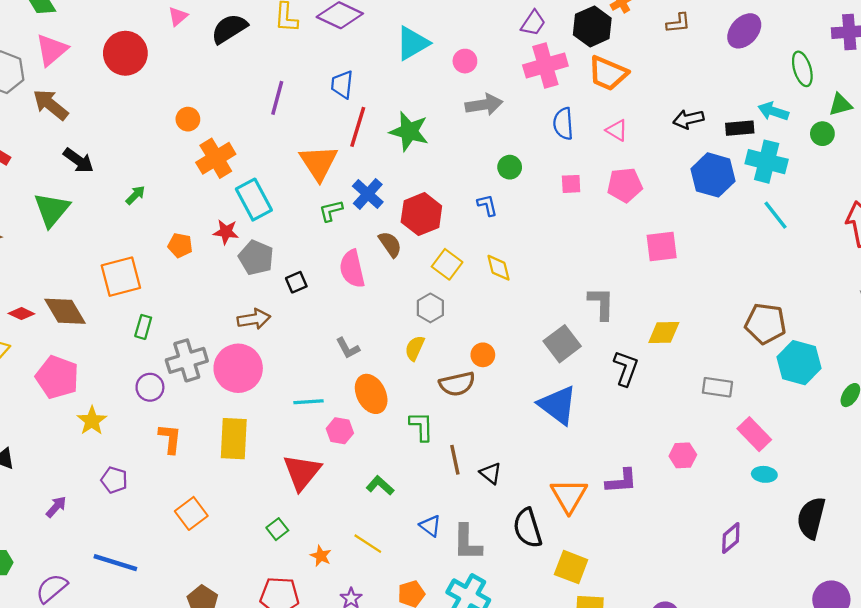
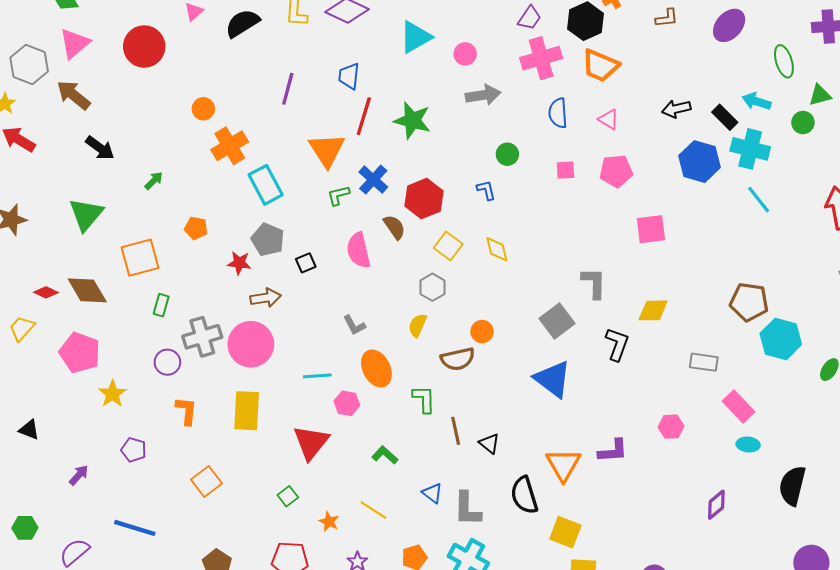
black rectangle: (740, 128) -> (725, 117), turned 50
green triangle: (52, 210) -> (86, 214), moved
red star: (226, 232) -> (239, 263), moved

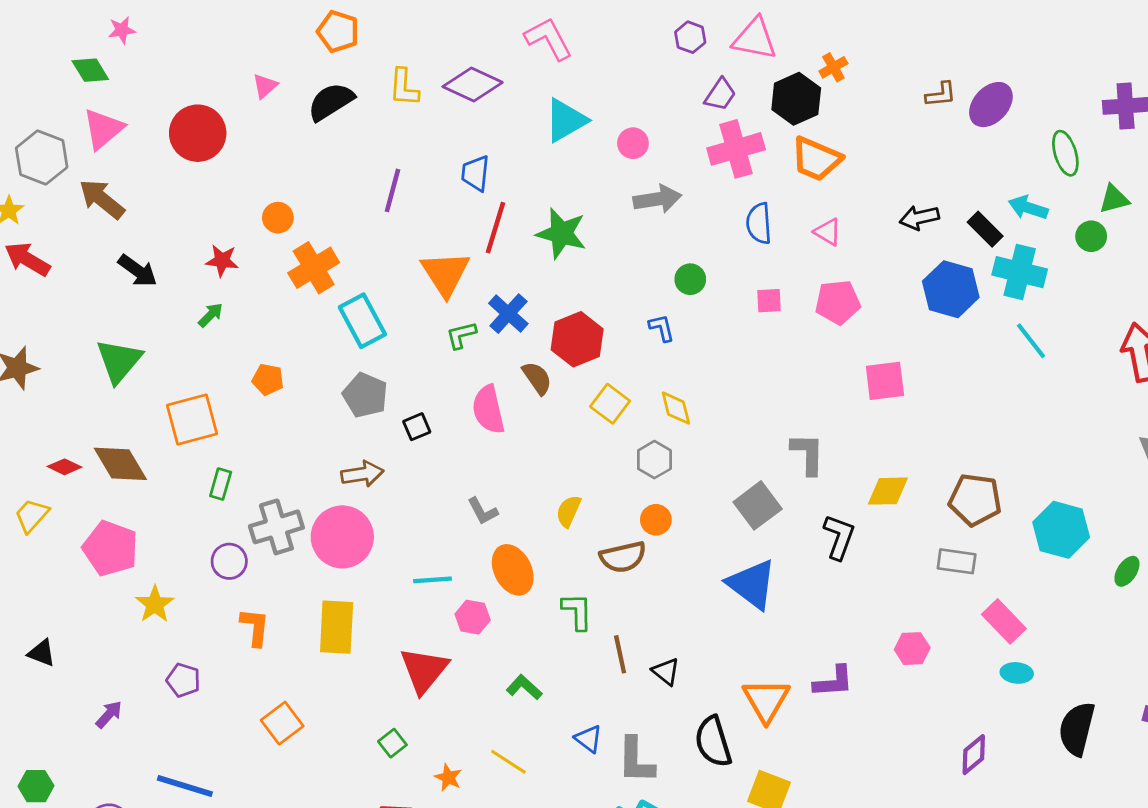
brown L-shape: (667, 18) -> (941, 95), moved
red star: (239, 263) -> (222, 261), moved
gray hexagon: (432, 287) -> (654, 460), moved
brown pentagon: (749, 302) -> (975, 500), moved

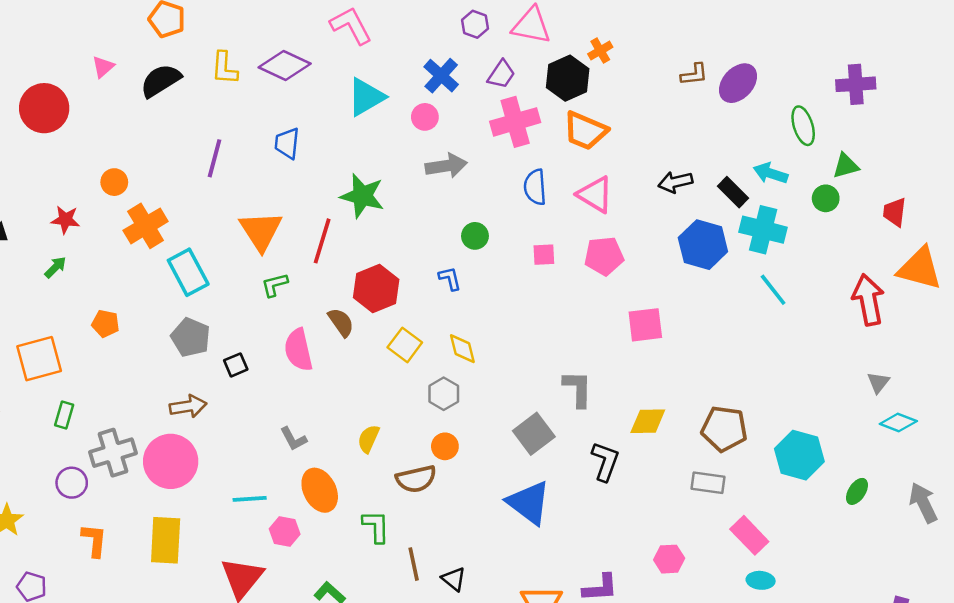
red line: (496, 228) -> (322, 241), moved
pink triangle: (828, 232) -> (595, 195), size x1.5
blue cross: (508, 314) -> (441, 76), moved

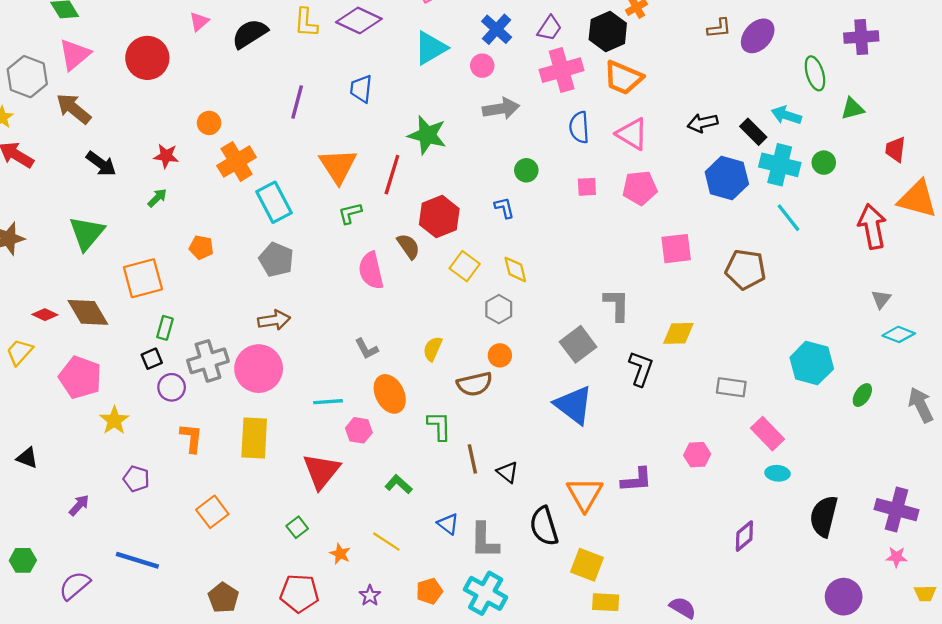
green circle: (826, 198) -> (824, 163), moved
black square: (236, 365) -> (152, 359), moved
brown pentagon: (724, 429) -> (746, 269), moved

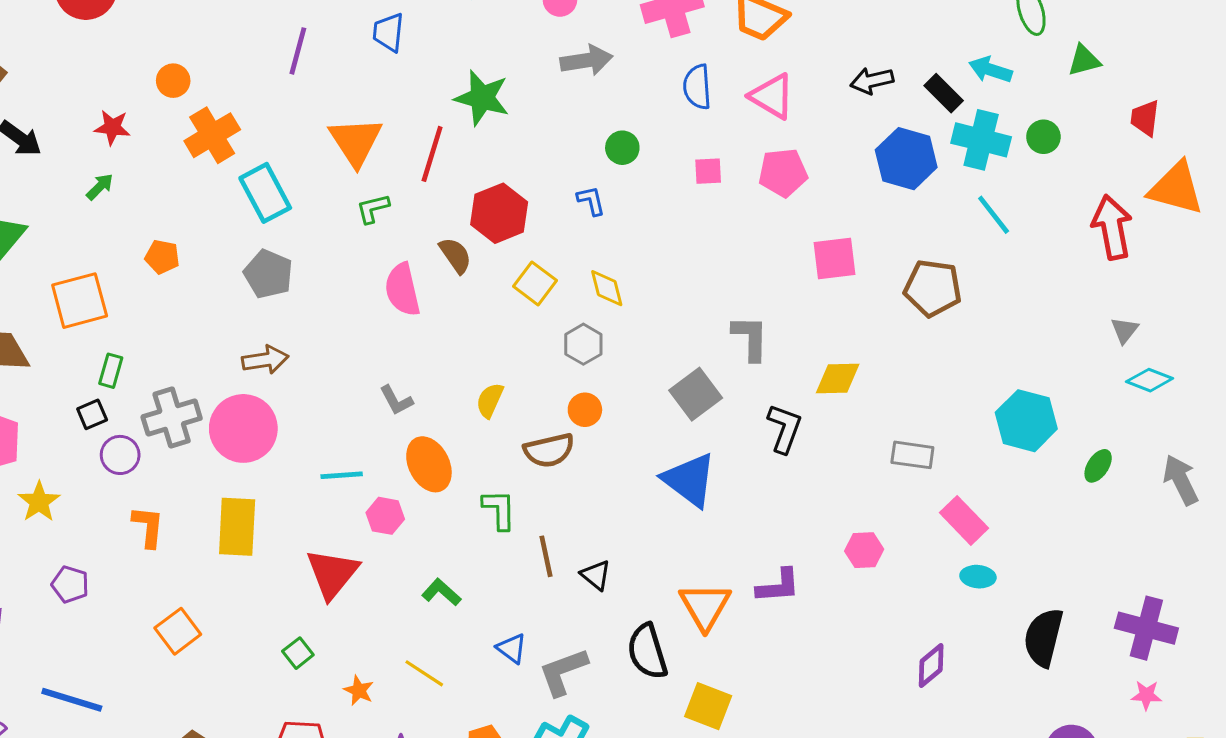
gray L-shape: (484, 540) -> (563, 672), turned 69

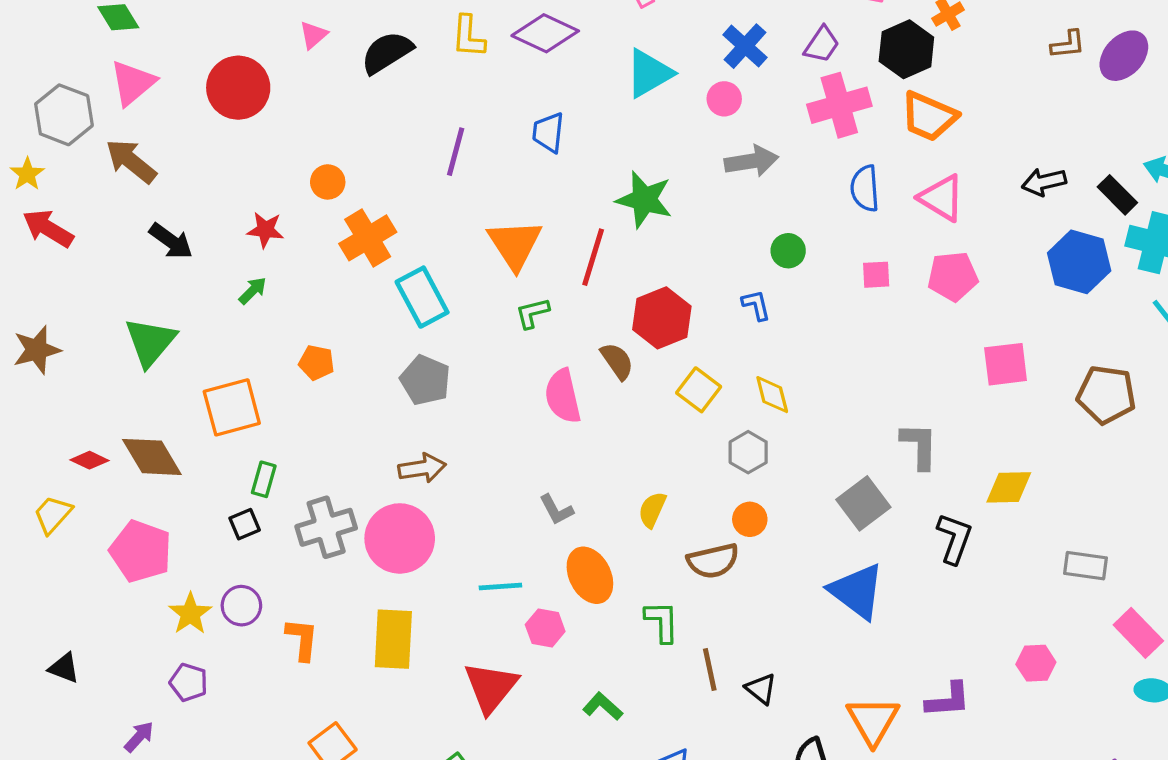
purple circle: (120, 455) -> (241, 606), moved
purple pentagon: (70, 584) -> (189, 682), moved

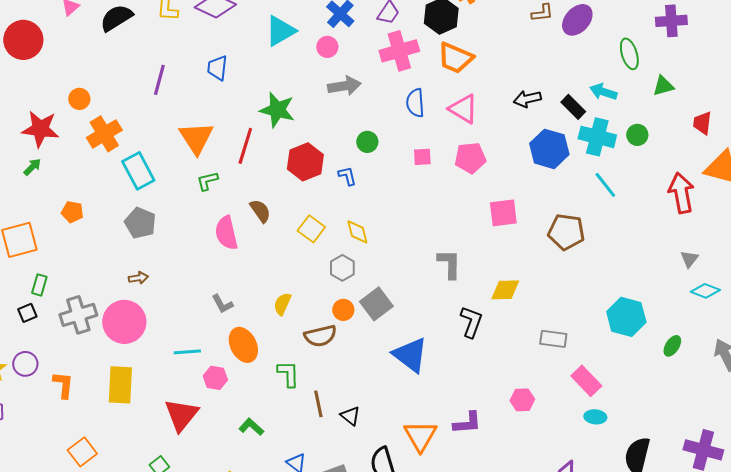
red star: (265, 230) -> (40, 129), size x1.6
red hexagon: (662, 318) -> (305, 162), moved
brown arrow: (422, 468) -> (138, 278), size x0.7
gray square: (863, 503) -> (376, 304), moved

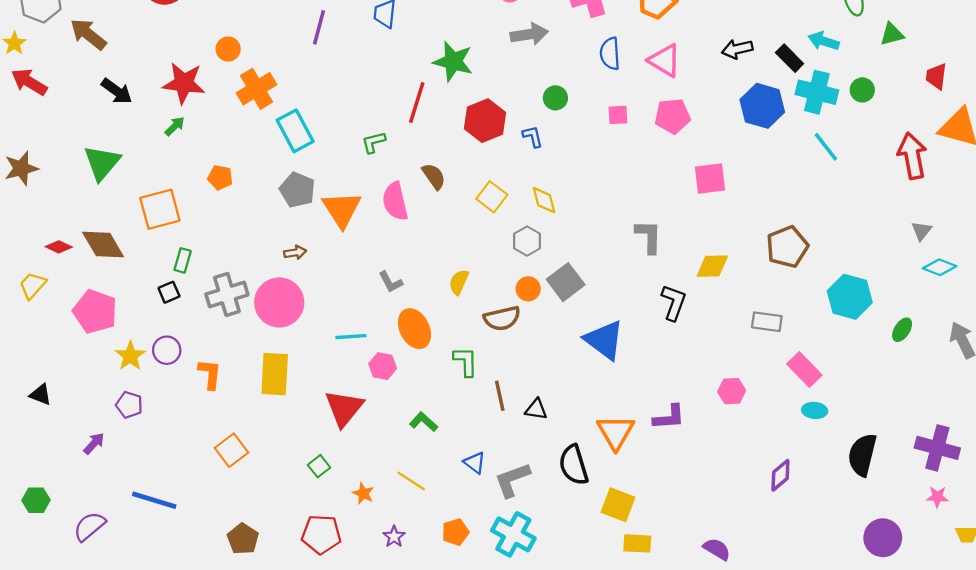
orange triangle: (196, 138) -> (342, 209), moved
brown pentagon: (566, 232) -> (787, 247), moved, turned -30
black triangle: (350, 416) -> (536, 409), turned -30

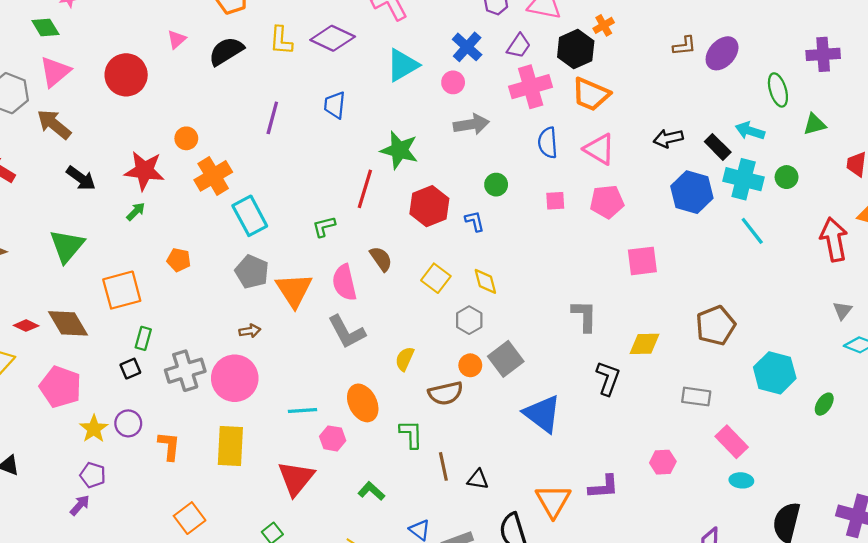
gray L-shape: (391, 282) -> (347, 332), moved, size x1.6
purple arrow: (94, 443) -> (80, 505), moved

